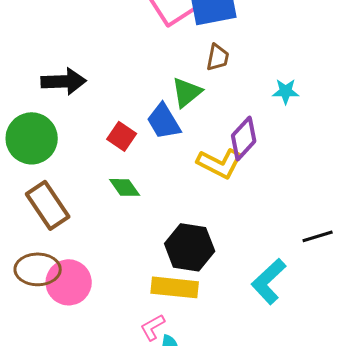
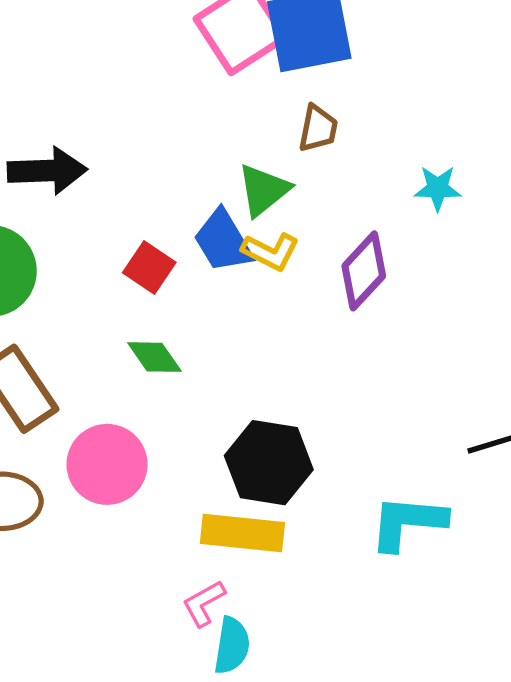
yellow L-shape: (220, 163) -> (271, 252), moved, size x0.7
cyan L-shape: (269, 281) -> (408, 522), turned 48
pink circle: (69, 282) -> (107, 464), moved

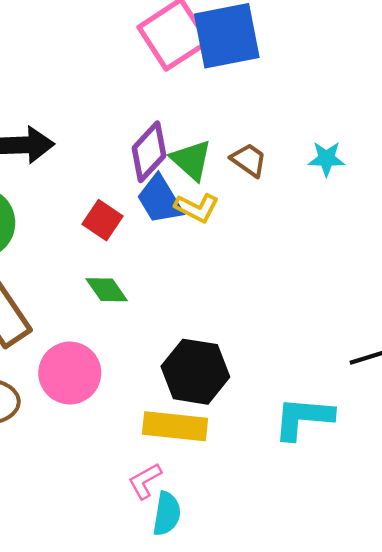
brown trapezoid: (318, 128) -> (249, 160), moved, turned -66
green triangle: (264, 190) -> (191, 160), turned -39
purple diamond: (364, 271) -> (149, 152), moved

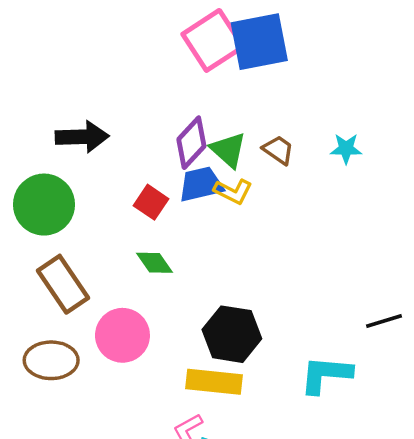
blue trapezoid: (160, 200) -> (201, 184), turned 108

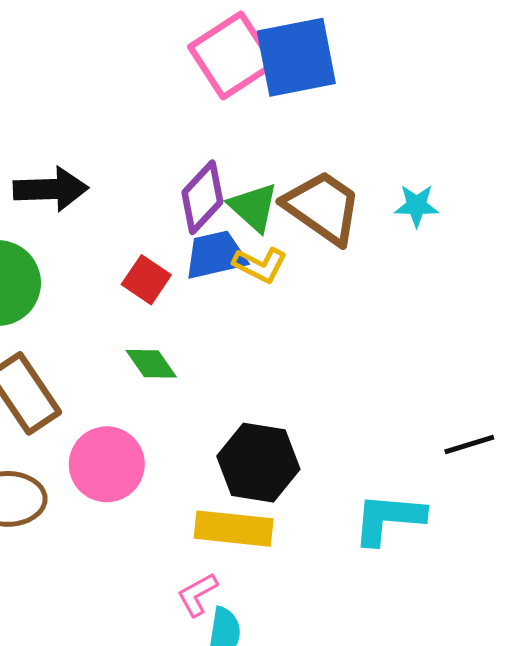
brown trapezoid: (278, 150) -> (323, 207), size x1.8

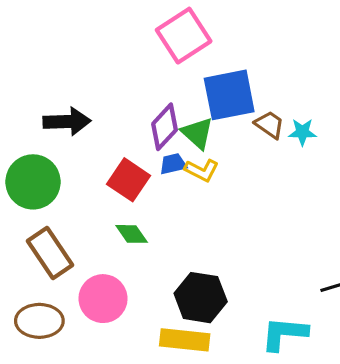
blue square: (296, 57) -> (229, 95), moved
brown trapezoid: (323, 207) -> (270, 125), moved, size x0.6
blue trapezoid: (216, 255) -> (173, 164), size x0.7
red square: (146, 280) -> (128, 180), size x1.4

